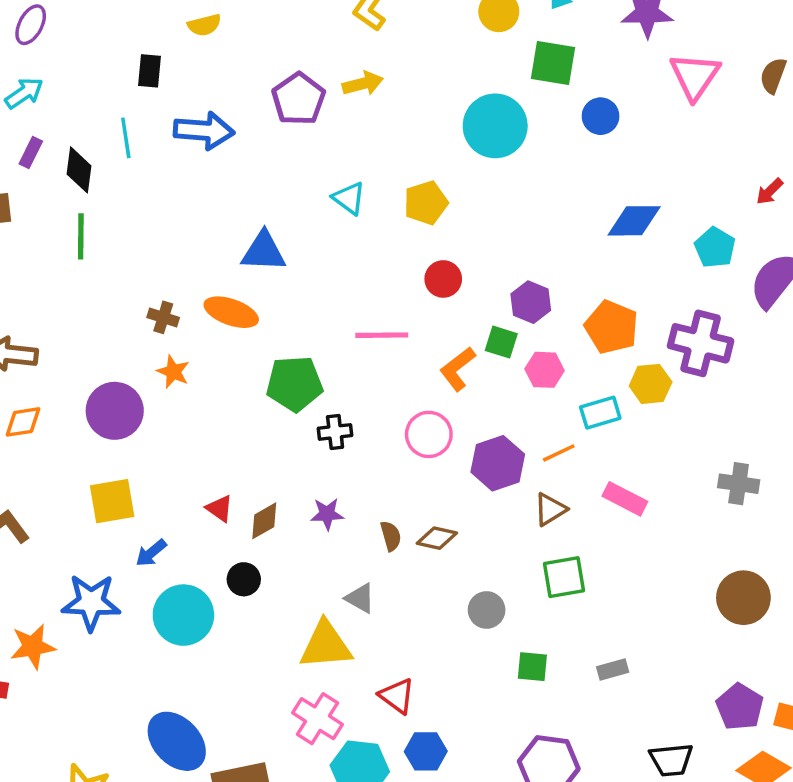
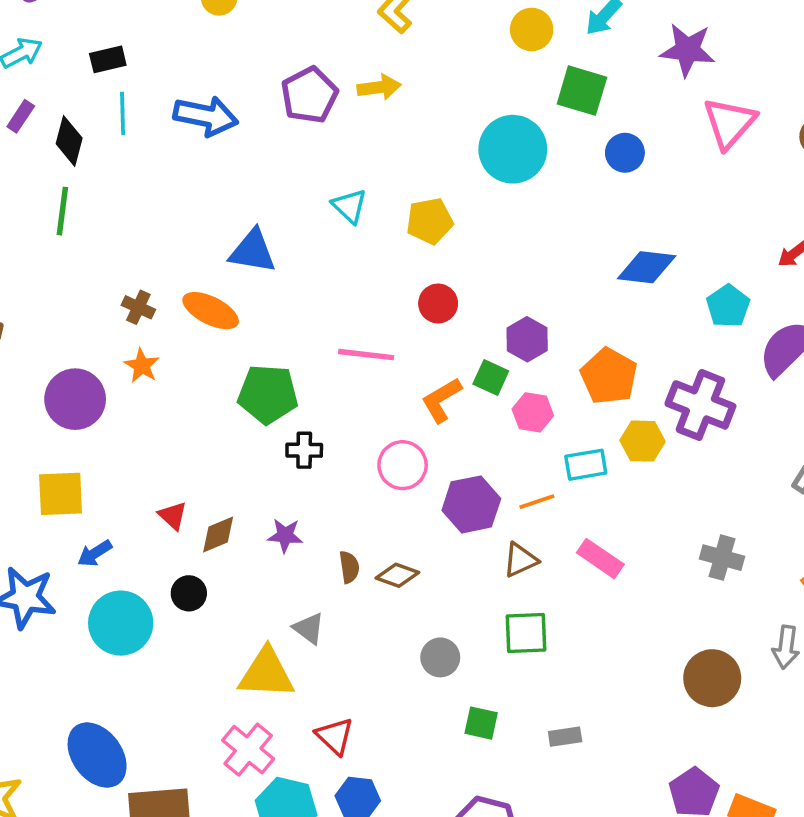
black rectangle: (149, 71) -> (108, 59), moved, turned 64

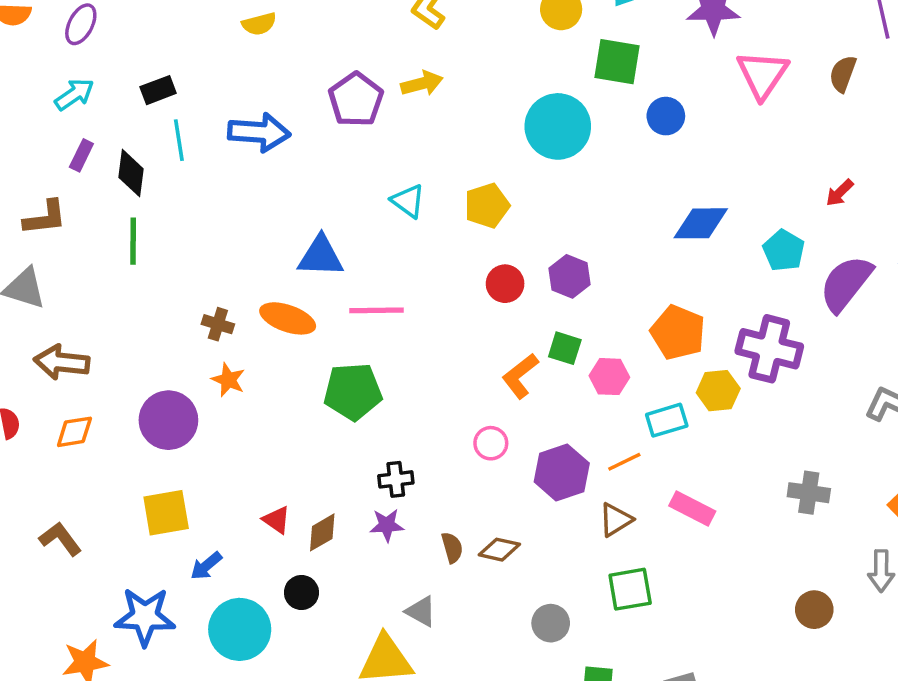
purple hexagon: (527, 339) -> (569, 276), moved
pink line: (366, 355) -> (377, 310), moved
black cross: (304, 450) -> (396, 479), moved
pink circle: (403, 465) -> (491, 443), size x0.7
brown circle: (712, 678) -> (814, 610), size x0.7

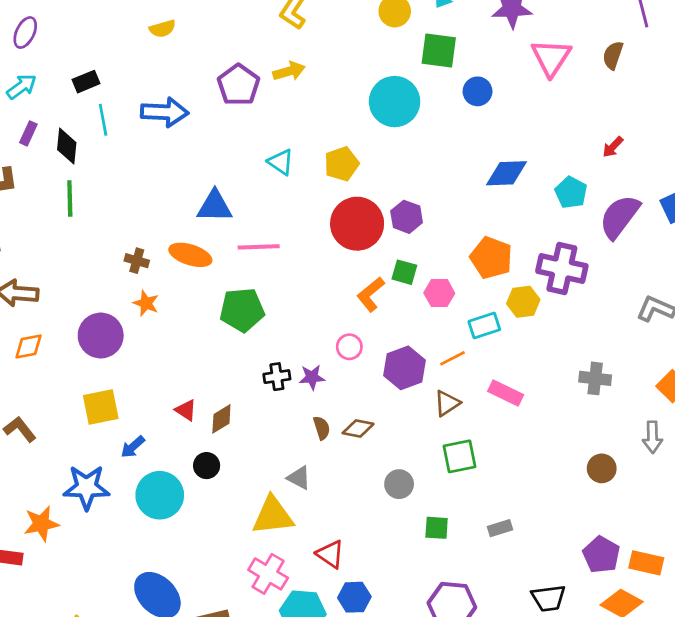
red circle: (505, 284) -> (357, 224), size x1.8
purple star: (387, 525) -> (312, 377), moved

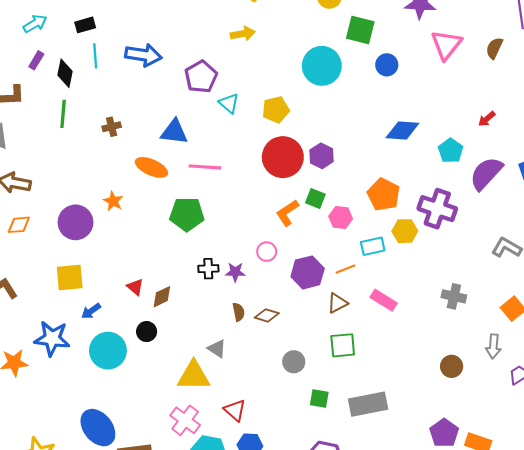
purple pentagon: (239, 85) -> (201, 77), moved
brown cross: (137, 261) -> (112, 127), moved, turned -36
gray rectangle: (500, 528) -> (368, 404), size x2.0

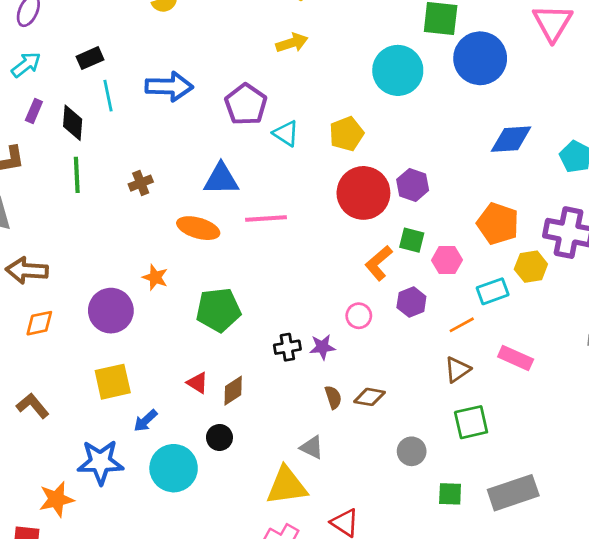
blue circle: (387, 65) -> (480, 58), size x1.8
green pentagon: (187, 214) -> (218, 310), moved
purple hexagon: (308, 272) -> (411, 302), moved, size x0.7

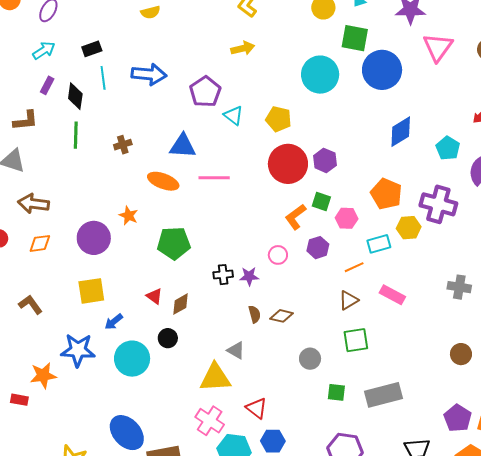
yellow pentagon: (346, 134) -> (279, 119), turned 30
blue diamond: (511, 139) -> (401, 132), turned -32

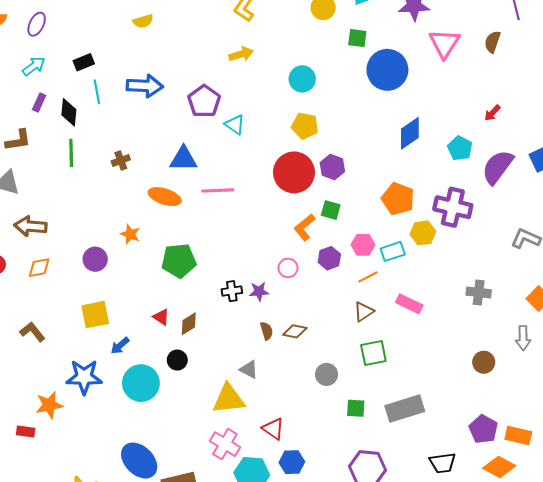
green square: (355, 38) -> (357, 38), size x0.7
cyan circle: (320, 75) -> (302, 79), moved, size x0.7
yellow pentagon: (279, 119) -> (305, 126), moved
pink hexagon: (347, 218) -> (363, 245), moved
purple circle: (94, 238) -> (95, 259), size x0.7

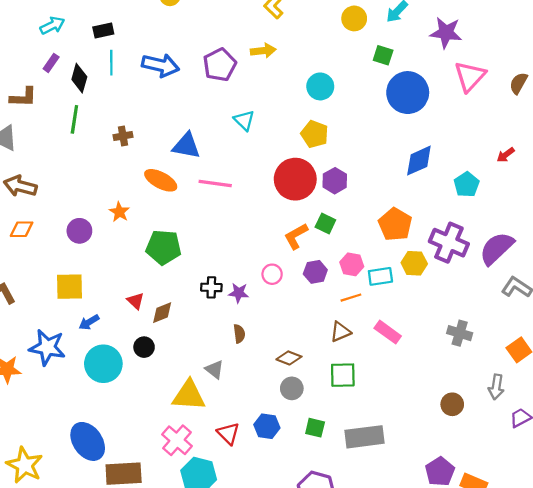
purple pentagon: (204, 101) -> (220, 65), moved
purple semicircle: (498, 167) -> (497, 248), moved
brown diamond: (295, 331) -> (289, 358), moved
blue hexagon: (292, 462) -> (267, 426), moved

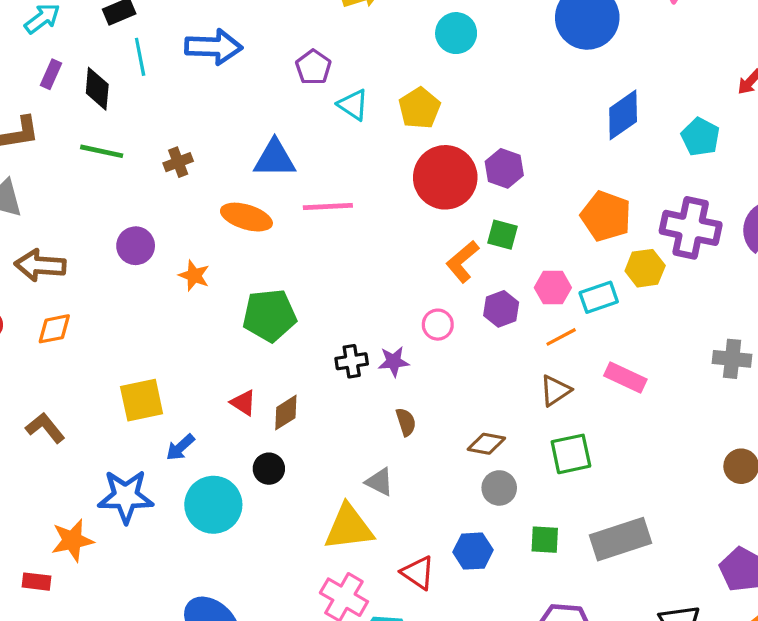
purple pentagon: (220, 65) -> (313, 67), moved, size x0.7
green line: (74, 119) -> (102, 151), turned -76
yellow pentagon: (315, 134) -> (419, 108), moved, turned 30
purple circle: (79, 231) -> (136, 246), moved

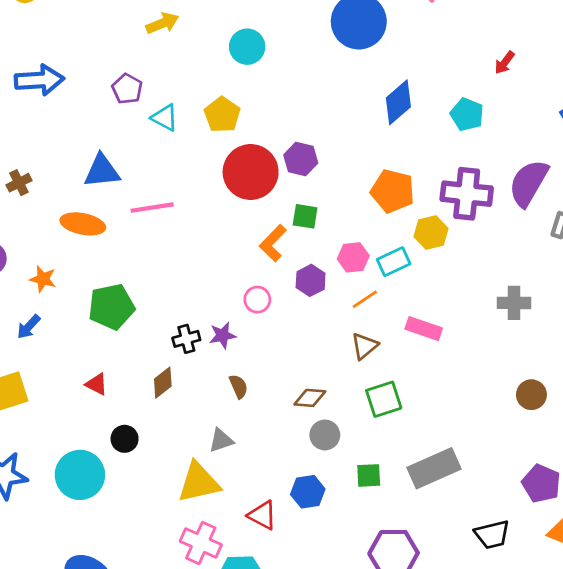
brown diamond: (286, 413) -> (163, 383), moved
blue arrow: (180, 447) -> (29, 327), moved
gray triangle: (379, 482) -> (221, 440), turned -40

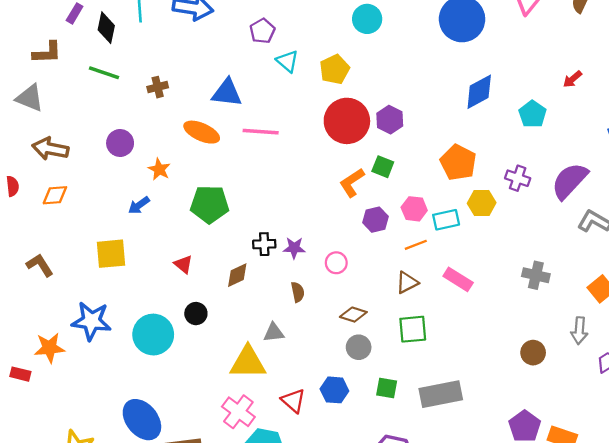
purple cross: (467, 194) -> (518, 178), size x0.6
pink circle: (257, 300) -> (336, 263), moved

